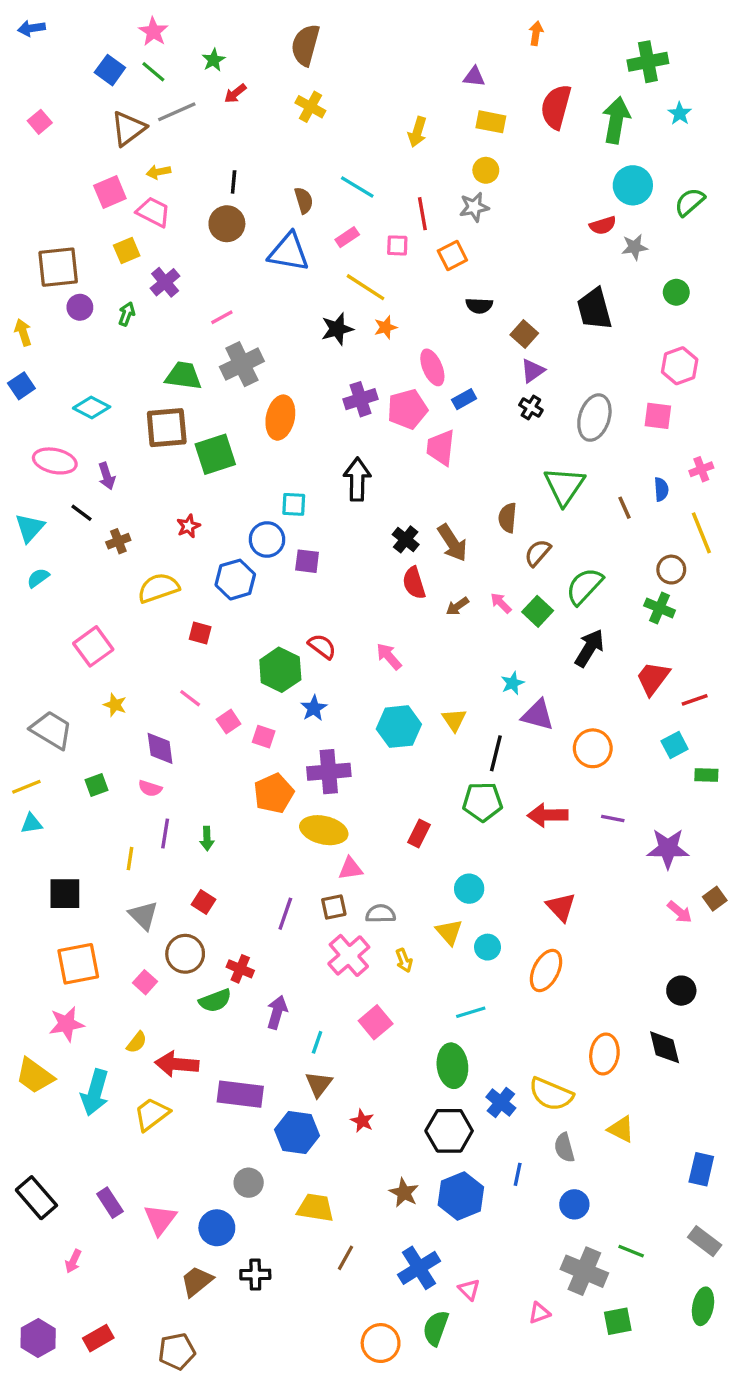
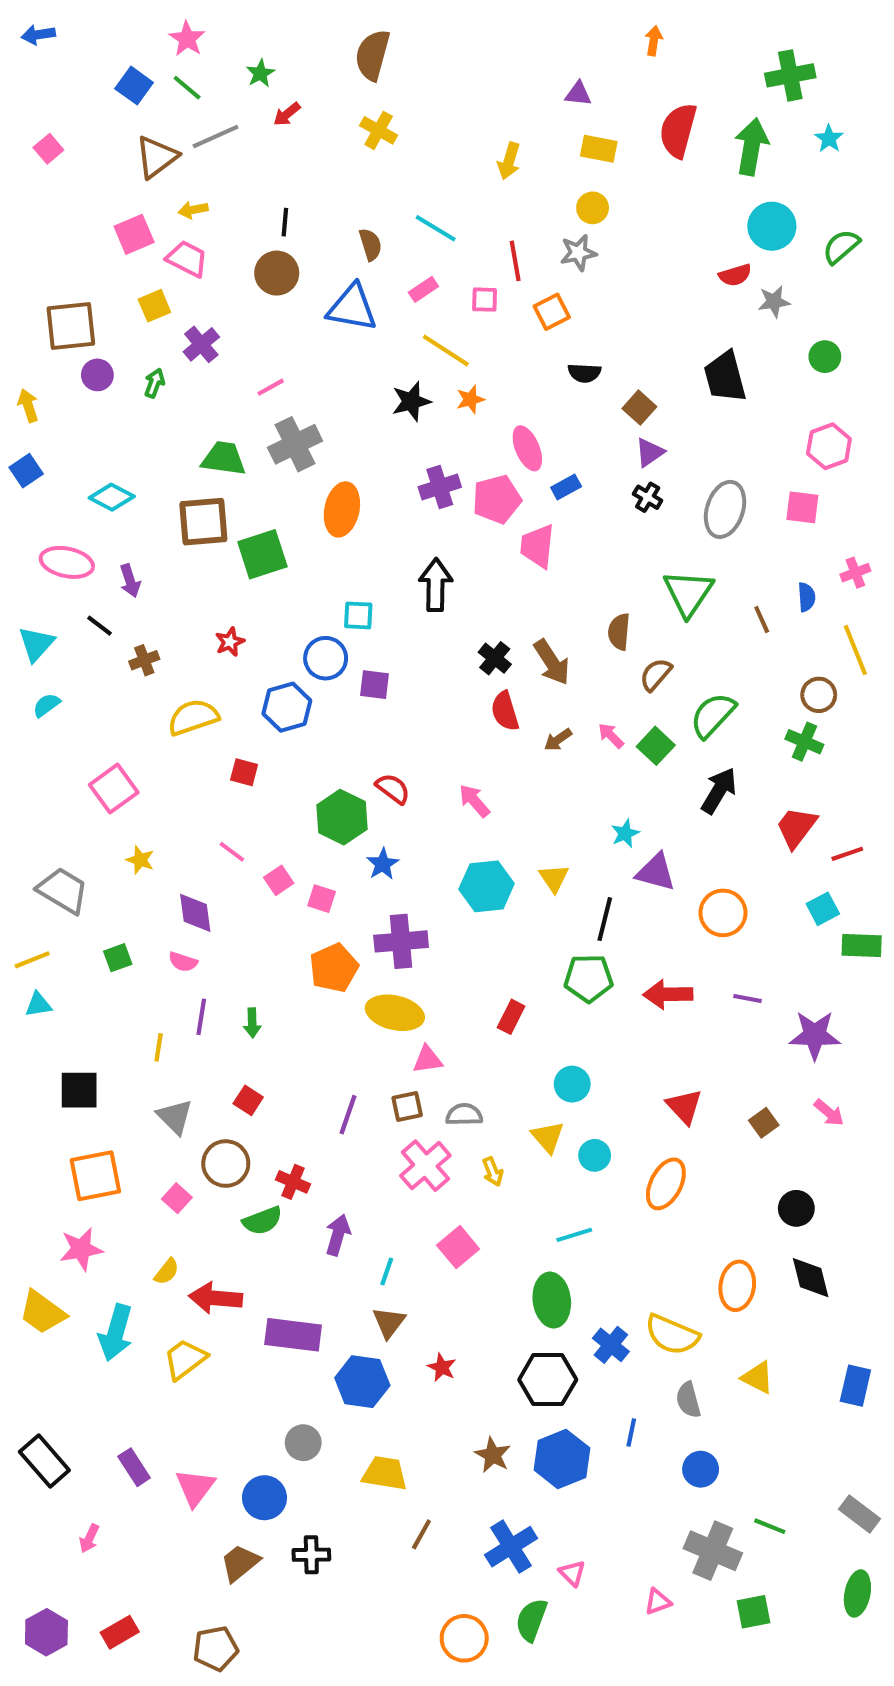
green rectangle: (706, 775) -> (862, 945), size x1.4
brown square: (715, 899) -> (764, 1123), moved
black circle: (681, 991) -> (796, 1208), moved
blue rectangle: (701, 1169) -> (855, 1386), moved

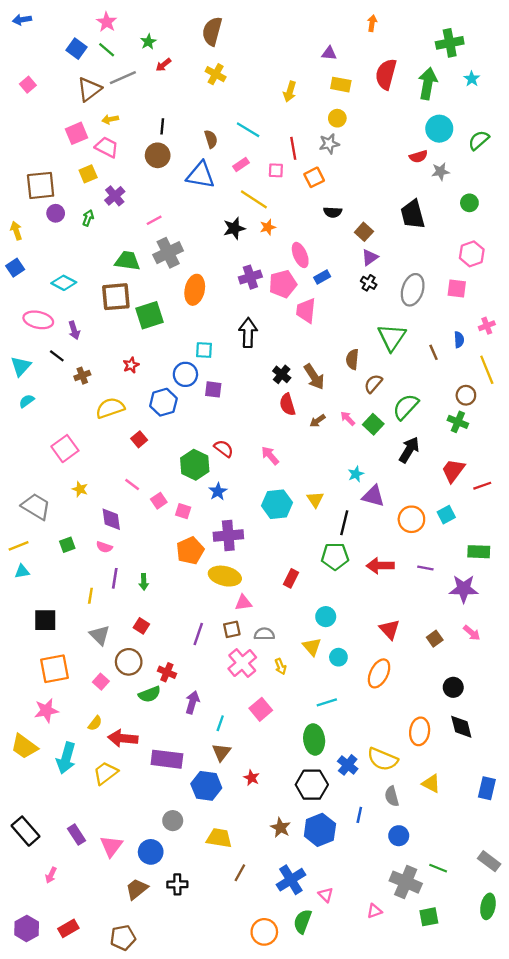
red square: (244, 772) -> (139, 439), turned 35
cyan square: (823, 909) -> (446, 515), moved
green rectangle: (862, 945) -> (479, 552), moved

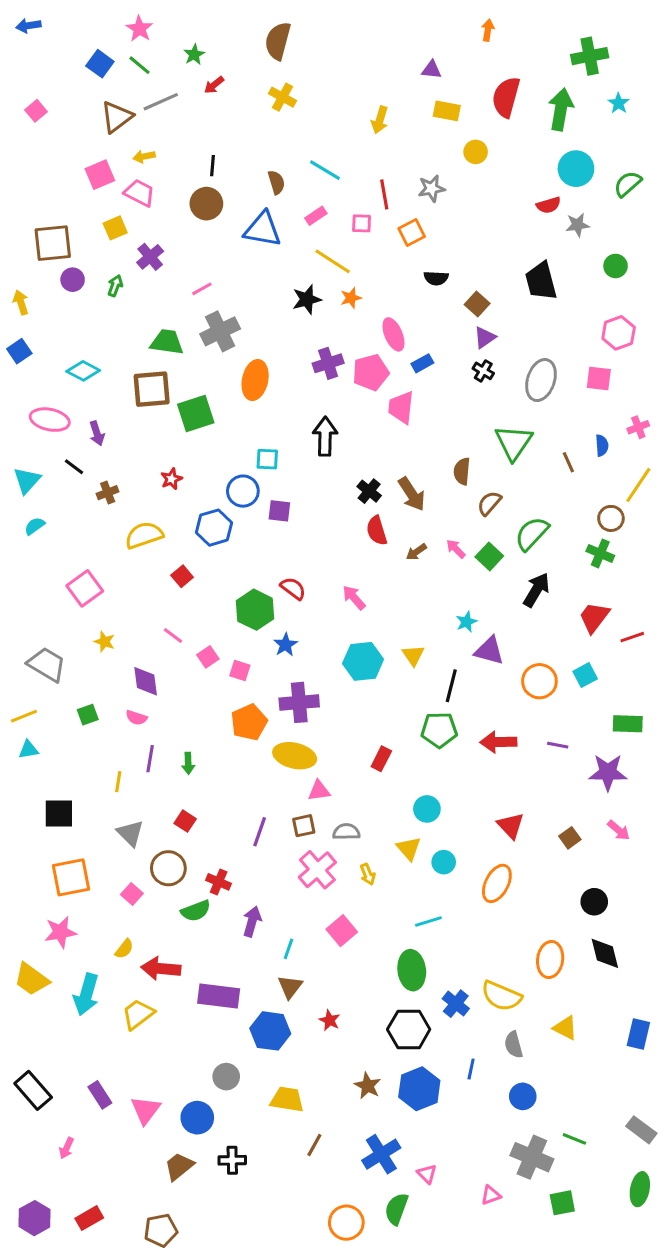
yellow circle: (337, 118) -> (476, 152), moved
yellow line: (487, 370) -> (638, 485), turned 56

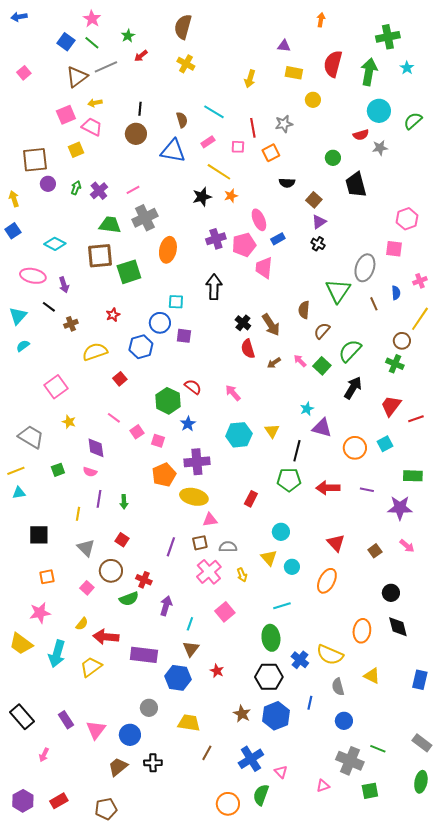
purple cross: (150, 257) -> (99, 191), moved
green circle: (616, 266) -> (333, 158), moved
gray ellipse: (541, 380) -> (365, 268), moved
orange square: (71, 877) -> (47, 577), size x0.6

